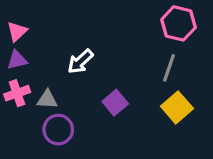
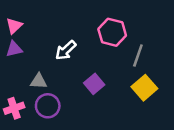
pink hexagon: (179, 23) -> (112, 32), moved
pink cross: (17, 93) -> (14, 108), moved

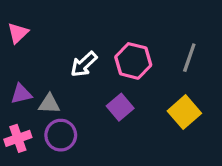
pink hexagon: (112, 32) -> (133, 61), moved
purple triangle: (14, 49) -> (21, 94), moved
gray line: (138, 55) -> (189, 58), moved

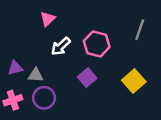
pink triangle: (18, 33) -> (48, 19), moved
gray line: (189, 58) -> (140, 30), moved

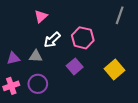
gray line: (140, 30) -> (120, 15), moved
gray triangle: (36, 75) -> (36, 56), moved

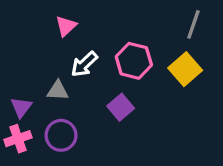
purple triangle: (13, 58) -> (21, 107), moved, turned -40
yellow square: (114, 70) -> (185, 69), moved

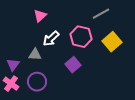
gray line: (193, 24) -> (101, 14), moved, turned 42
pink cross: (18, 139) -> (11, 84), turned -35

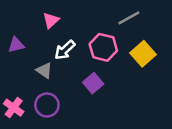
gray triangle: (35, 55) -> (44, 70), turned 32
purple triangle: (13, 65) -> (16, 45), moved, turned 40

